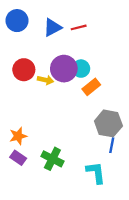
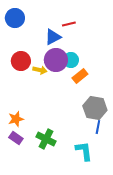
blue triangle: (52, 27) -> (53, 37), moved

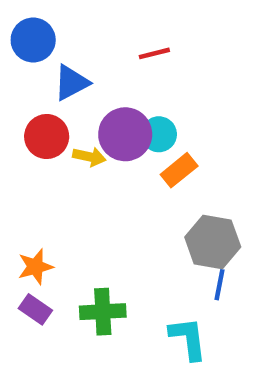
blue triangle: (53, 37) -> (71, 83), moved
green cross: (46, 139) -> (103, 312), turned -30

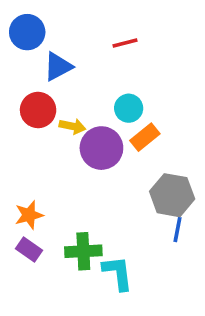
purple circle: (125, 134) -> (101, 148), moved
cyan L-shape: (188, 339) -> (118, 273), moved

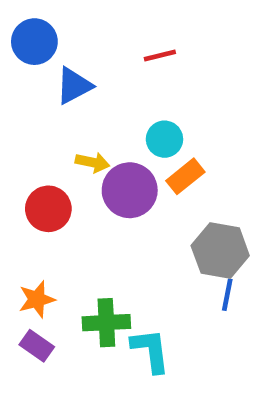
red circle: (38, 110) -> (48, 209), moved
orange star: (29, 215) -> (37, 299), moved
purple rectangle: (29, 249) -> (37, 346), moved

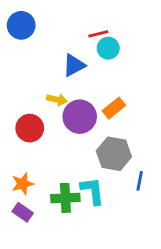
blue triangle: (74, 86) -> (74, 65), moved
cyan circle: (164, 139) -> (108, 48), moved
gray hexagon: (220, 251) -> (114, 154), moved
cyan L-shape: (151, 350) -> (93, 191), moved

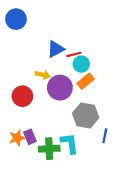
red line: (98, 34) -> (74, 54), moved
cyan circle: (108, 48) -> (81, 64), moved
purple rectangle: (23, 212) -> (30, 137), moved, turned 32

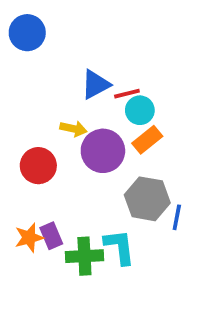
blue line: (105, 136) -> (177, 217), moved

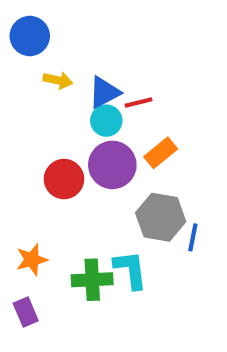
cyan circle: (140, 110) -> (106, 121), moved
yellow arrow: (73, 129) -> (58, 80), moved
red circle: (38, 166) -> (64, 179), moved
purple rectangle: (51, 236) -> (26, 312), moved

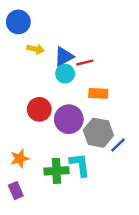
orange rectangle: (161, 153) -> (98, 93), turned 42
purple circle: (112, 165) -> (69, 119), moved
blue line: (193, 237) -> (118, 145), turned 35

